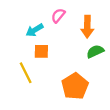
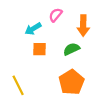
green semicircle: (95, 51) -> (71, 49), moved
yellow line: (26, 73) -> (18, 85), moved

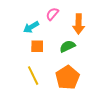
yellow line: (18, 85) -> (33, 76), moved

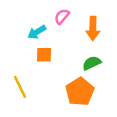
green semicircle: (67, 46) -> (92, 63), moved
yellow line: (33, 76) -> (20, 87), moved

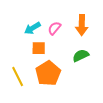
pink semicircle: (62, 16) -> (54, 28), moved
orange pentagon: (80, 92) -> (48, 73), moved

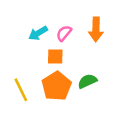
orange square: (39, 48) -> (55, 57), moved
green semicircle: (81, 55) -> (87, 81), moved

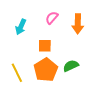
cyan arrow: (38, 33) -> (21, 27), moved, turned -35
pink semicircle: (64, 33) -> (52, 18), moved

